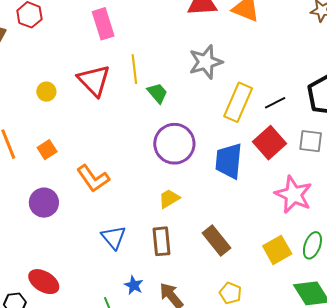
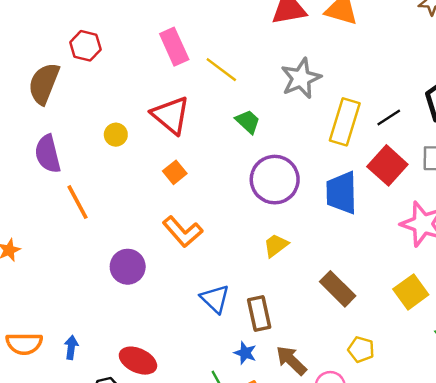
yellow line: (134, 69) -> (221, 70), moved, turned -40
orange square: (47, 150) -> (175, 172), moved
brown rectangle: (161, 241) -> (259, 314), moved

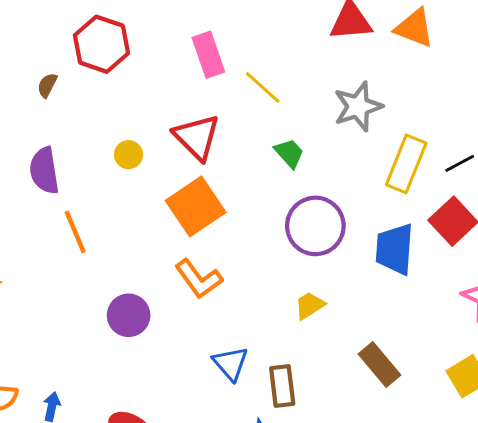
red hexagon: (85, 46) -> (101, 44), size x1.5
brown semicircle: (44, 84) -> (47, 85), size x0.5
orange square: (175, 172) -> (196, 206), size x2.0

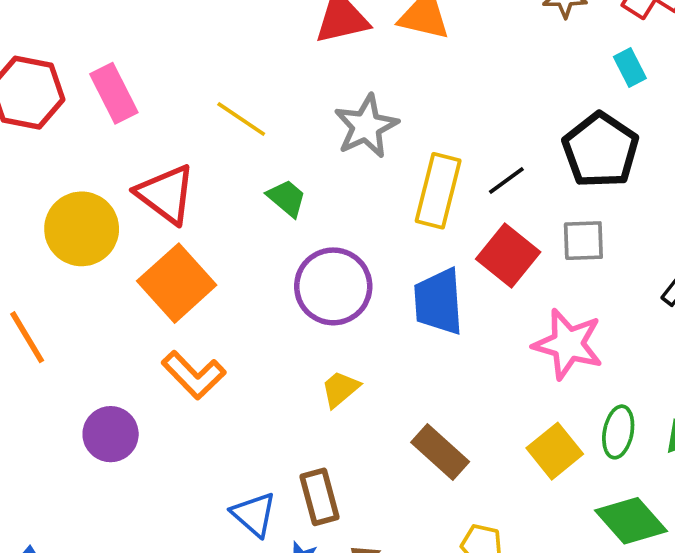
pink rectangle: (208, 55) -> (114, 93), moved
yellow circle: (128, 155) -> (82, 229), size x2.0
blue triangle: (230, 363) -> (254, 514), moved

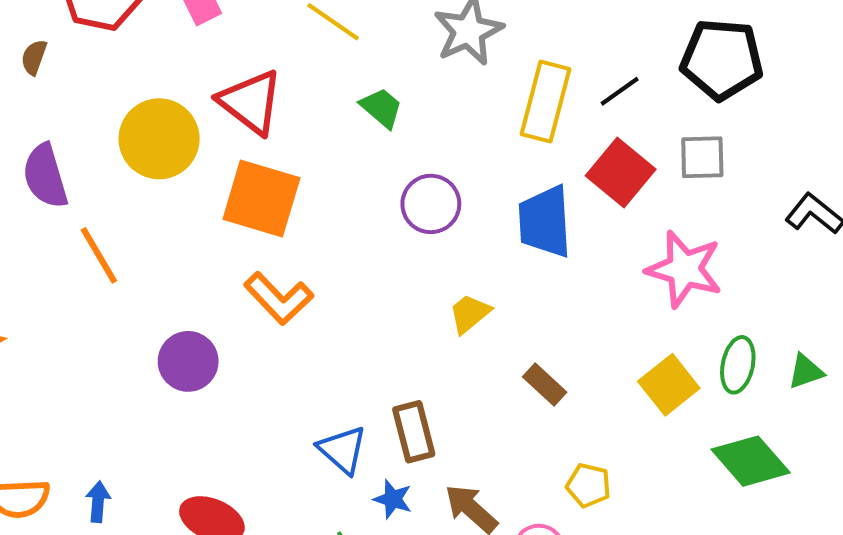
black pentagon: (601, 150) -> (722, 59), turned -30
orange square: (177, 283) -> (261, 199), turned -32
purple circle: (333, 286) -> (431, 204), size x0.7
yellow trapezoid: (340, 389) -> (470, 314), moved
brown rectangle: (440, 452) -> (545, 384), size x0.7

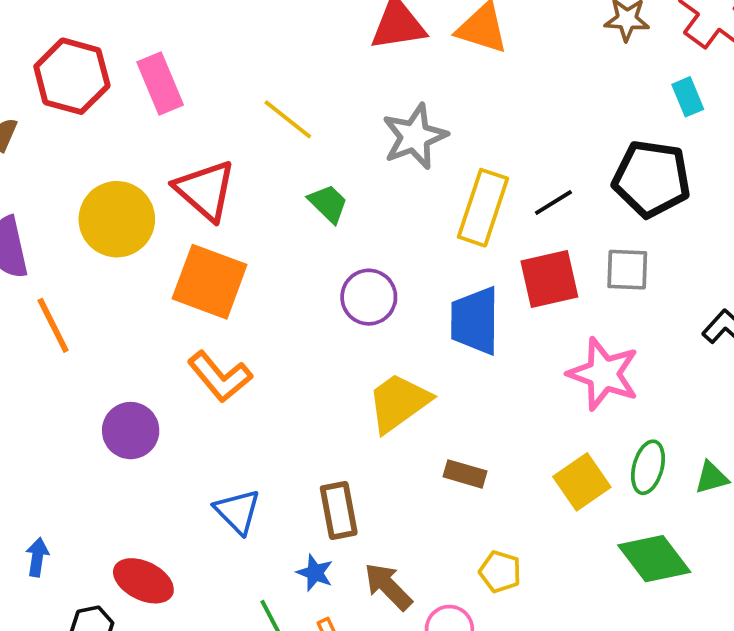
red square: (621, 173) -> (549, 279), turned 34
yellow trapezoid: (470, 314) -> (399, 403), size x1.6
brown rectangle: (545, 384) -> (465, 474), turned -30
blue triangle: (342, 450) -> (238, 511), moved

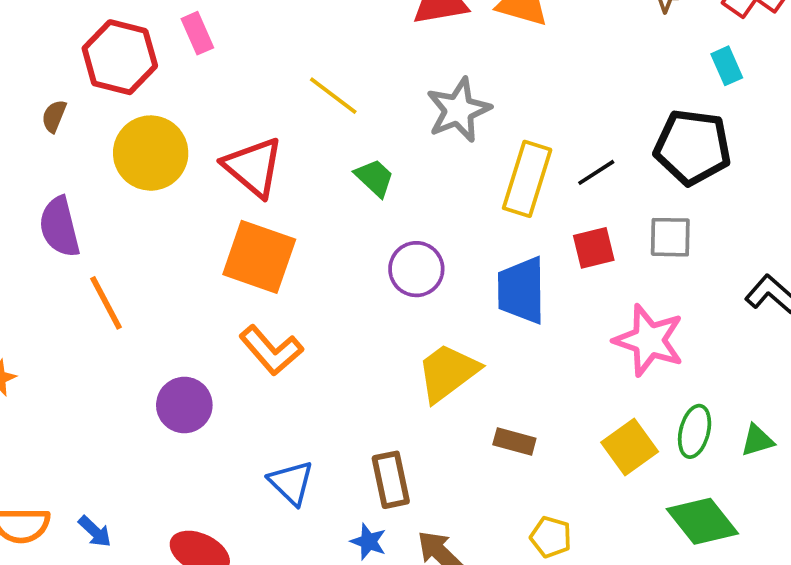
pink rectangle: (160, 83) -> (197, 33), moved, size x0.7
yellow circle: (117, 219) -> (151, 153), moved
red square: (549, 279) -> (594, 248), size x0.7
blue arrow: (37, 557) -> (95, 531), turned 126

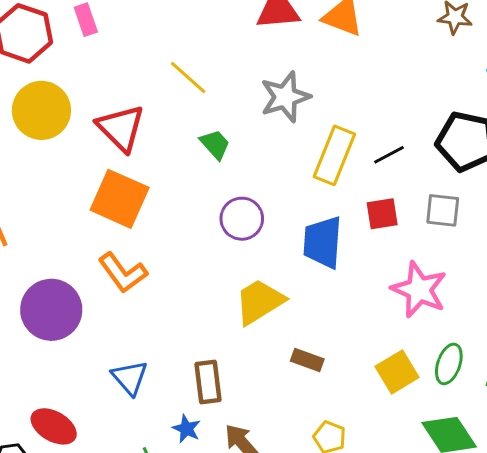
purple circle: (184, 405) -> (51, 310), size x1.4

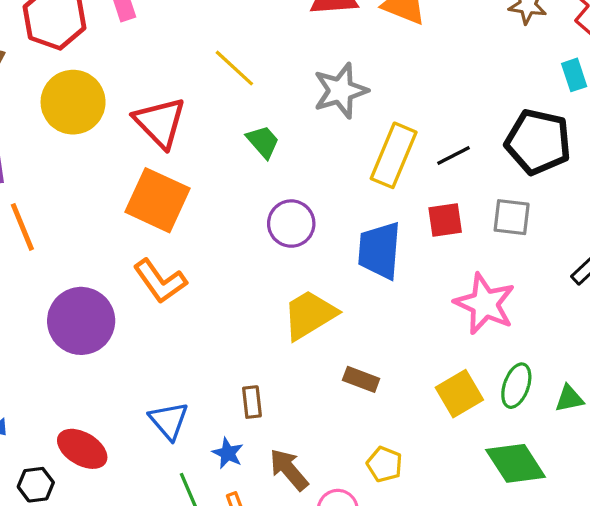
blue triangle: (130, 378) -> (169, 421), moved
brown rectangle: (208, 382) -> (252, 402), size x0.7

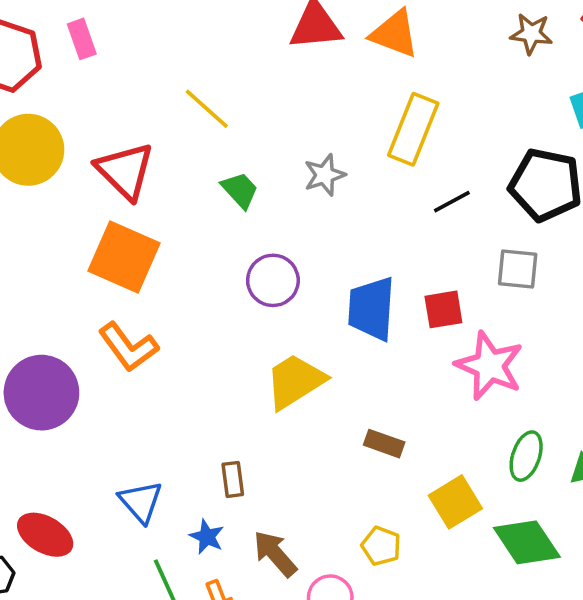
gray star: (341, 91) -> (325, 175), moved, size x0.7
yellow rectangle: (394, 155) -> (413, 129), moved
red square: (445, 220) -> (443, 309), moved
brown rectangle: (361, 379) -> (384, 444), moved
yellow square: (459, 394) -> (455, 502), moved

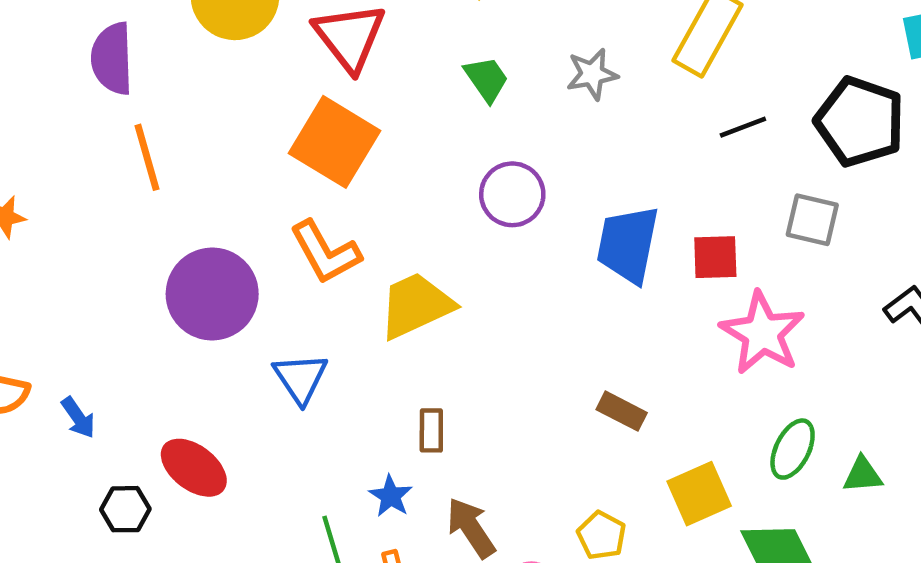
yellow trapezoid: (295, 381) -> (416, 305), moved
blue triangle: (141, 502) -> (300, 378), moved

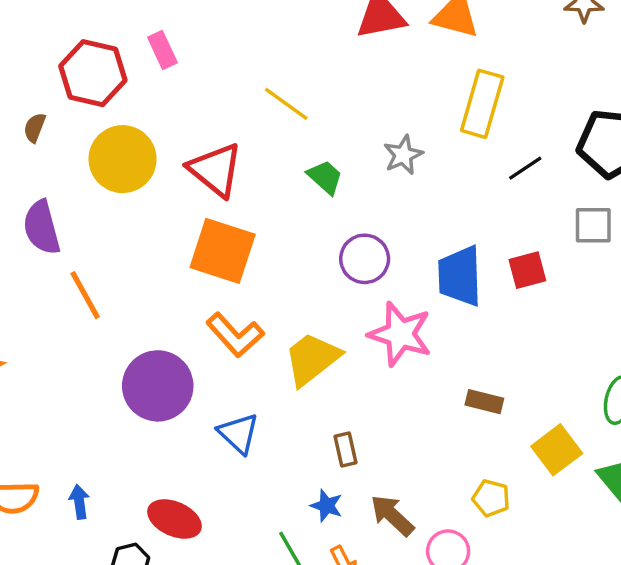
pink star: (762, 333) -> (400, 334), moved
blue arrow: (78, 418) -> (79, 502), turned -140

